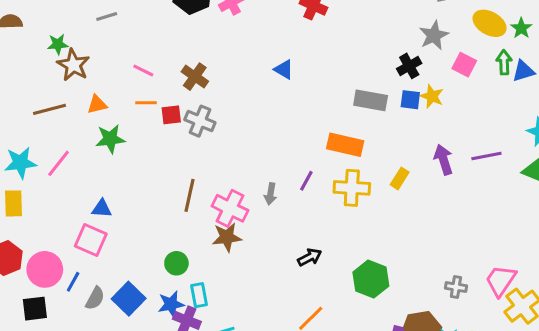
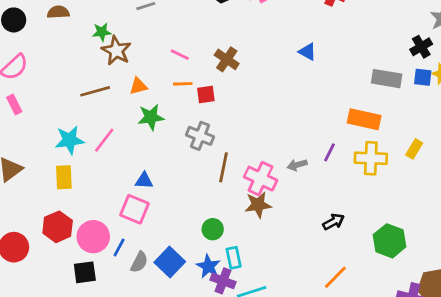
gray cross: (200, 121) -> (200, 136), moved
gray arrow: (271, 194) -> (297, 165), turned 66
blue star: (171, 304) -> (208, 266), turned -30

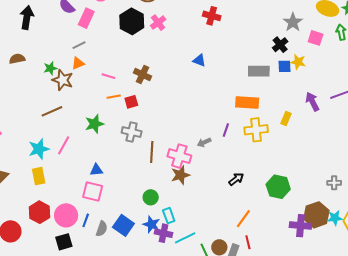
orange triangle: (138, 86) -> (78, 63), moved

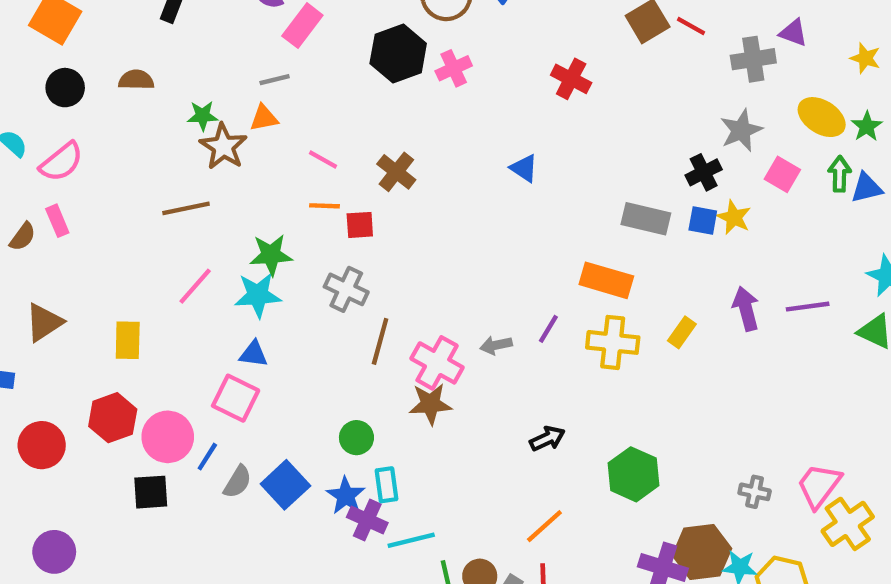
cyan star: (39, 149) -> (258, 295), moved

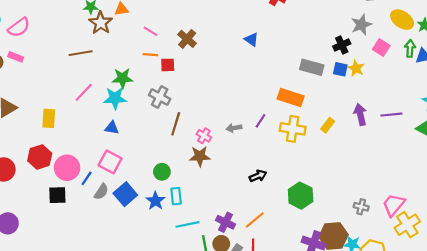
pink rectangle: (57, 221) -> (16, 57), turned -48
pink cross: (437, 363) -> (204, 136), size x0.6
pink square: (236, 398) -> (110, 162), moved
purple cross: (367, 520) -> (226, 222), moved

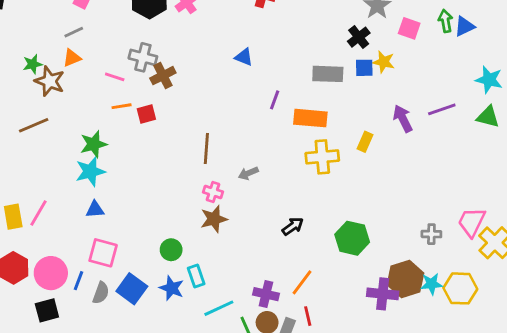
brown cross: (187, 39) -> (163, 76), turned 36
pink line: (84, 92) -> (38, 213), moved
gray cross: (160, 97) -> (143, 57), moved
purple line: (261, 121) -> (275, 100), moved
brown line: (176, 124) -> (206, 149), moved

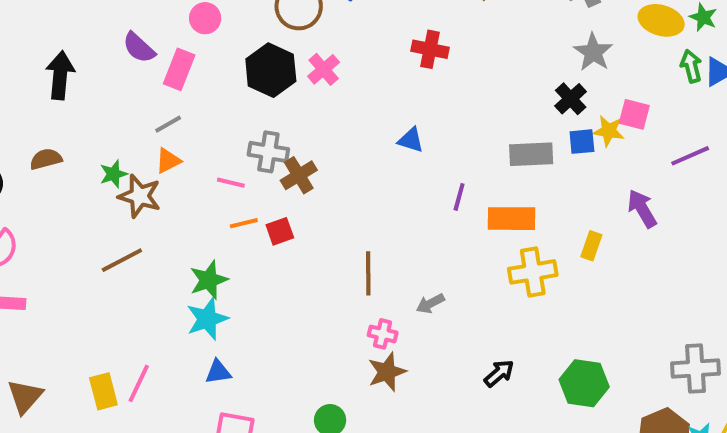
pink square: (409, 28) -> (634, 114), moved
purple line: (442, 109) -> (690, 156), moved
gray cross: (431, 234) -> (696, 368), size x1.6

